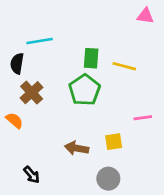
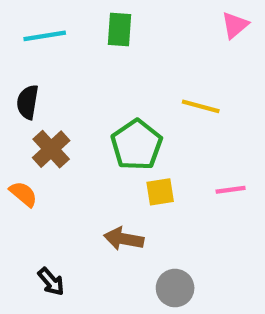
pink triangle: (145, 16) -> (235, 25), turned -48
cyan line: (40, 41) -> (45, 36), moved
green rectangle: (91, 58) -> (119, 29), moved
yellow square: (114, 142) -> (160, 192), moved

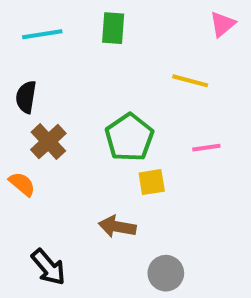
yellow line: (201, 106) -> (190, 81), moved
pink line: (231, 190) -> (206, 148), moved
black arrow: (51, 282) -> (48, 267), size x1.4

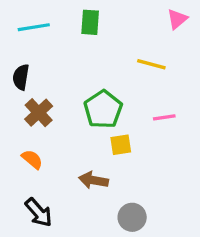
orange semicircle: (22, 184) -> (32, 159), moved

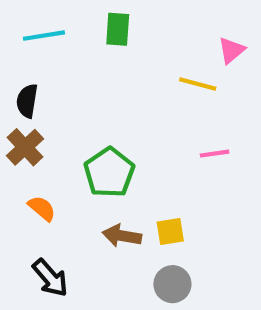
pink triangle: (177, 19) -> (231, 50), moved
green pentagon: (103, 109) -> (109, 173), moved
brown cross: (39, 113) -> (25, 147), moved
yellow square: (121, 145) -> (170, 231), moved

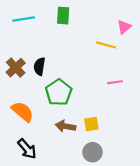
black semicircle: (27, 101) -> (39, 66), moved
brown cross: (25, 147) -> (16, 68), moved
orange semicircle: (42, 208) -> (22, 112), size x1.5

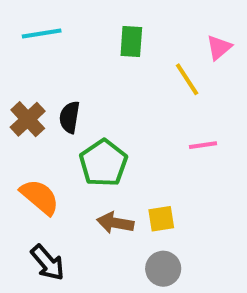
green rectangle: (63, 16) -> (131, 42), moved
yellow line: (106, 45) -> (187, 79), turned 42

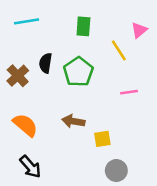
black semicircle: (70, 117) -> (46, 63), moved
green pentagon: (103, 163) -> (78, 72), moved
brown arrow: (115, 223) -> (73, 121), moved
gray circle: (163, 269) -> (116, 171), moved

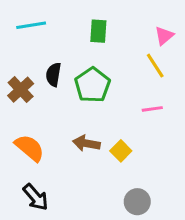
yellow line: (119, 50) -> (155, 66), moved
yellow square: (102, 139) -> (121, 151), moved, turned -36

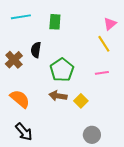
green rectangle: (98, 31) -> (55, 22), moved
green pentagon: (92, 85) -> (62, 70), moved

